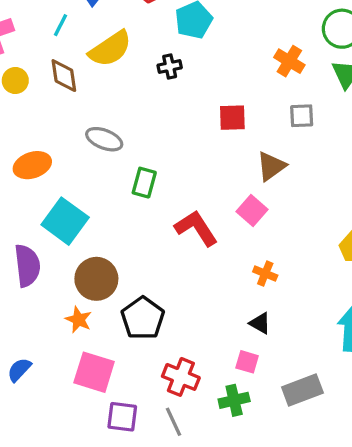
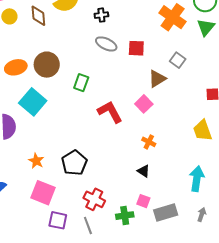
orange cross: (289, 61) -> (173, 17), size x1.5
gray square: (302, 116) -> (178, 60), moved, turned 35
gray ellipse: (104, 139) -> (106, 44), moved
brown circle: (96, 279) -> (47, 65), moved
pink square: (247, 362) -> (143, 201), moved

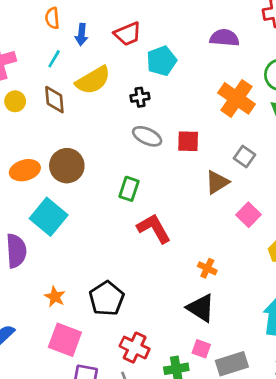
green rectangle: (81, 83) -> (129, 189), moved
pink square: (144, 104) -> (248, 215), moved
black triangle: (144, 171) -> (201, 308), size x1.6

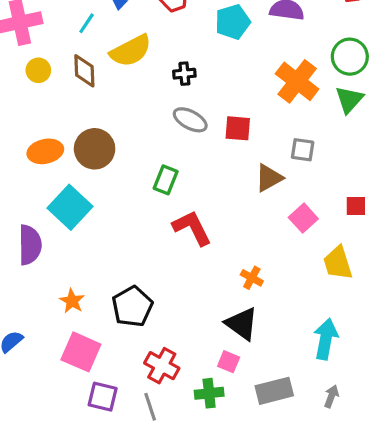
cyan pentagon: (162, 61) -> (233, 22), moved
gray square: (245, 157) -> (303, 150), turned -30
pink square: (201, 349) -> (229, 362), moved

